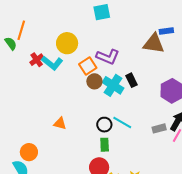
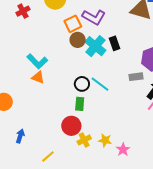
cyan L-shape: (52, 63) -> (37, 61), moved
gray rectangle: (159, 128) -> (136, 77), moved

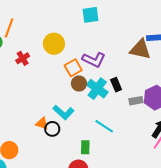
cyan L-shape: (37, 61) -> (63, 112), moved
gray rectangle: (136, 77) -> (136, 101), moved
black circle: (82, 84) -> (52, 129), moved

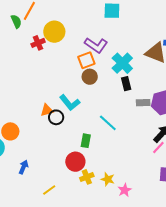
yellow circle: (54, 44) -> (54, 32), moved
purple L-shape: (94, 60) -> (96, 45), moved
cyan cross: (97, 89) -> (122, 63), moved
orange triangle: (42, 123) -> (47, 110), turned -40

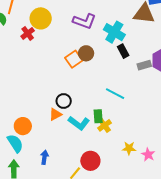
orange square: (86, 60) -> (74, 59), moved
cyan L-shape: (70, 103) -> (79, 123), moved
orange triangle: (47, 110) -> (55, 114), moved
red circle: (75, 162) -> (90, 161), moved
yellow cross: (87, 177) -> (105, 125), moved

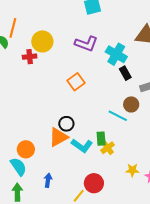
red cross: (28, 33) -> (30, 57), turned 32
brown circle: (86, 53) -> (131, 104), moved
orange triangle: (55, 114) -> (58, 137), size x1.5

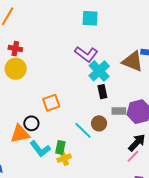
yellow circle: (42, 41) -> (16, 69), moved
purple L-shape: (86, 44) -> (86, 54), moved
orange square: (76, 82) -> (51, 103), moved

